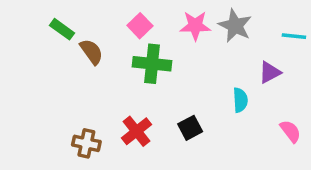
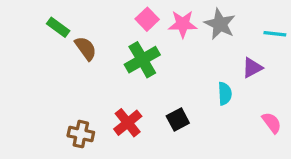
pink square: (140, 26) -> (147, 19), moved
green cross: (152, 64) -> (142, 60), turned -36

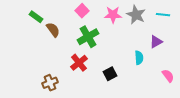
pink square: (147, 19) -> (82, 11), moved
cyan line: (275, 34) -> (163, 15), moved
red cross: (128, 123) -> (79, 63), moved
brown cross: (81, 134) -> (50, 83), turned -35

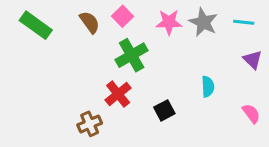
green rectangle: (36, 17) -> (36, 25), moved, size x1.5
brown semicircle: (53, 30) -> (90, 22), moved
purple triangle: (156, 42) -> (253, 60), moved, turned -48
brown cross: (50, 83) -> (90, 124), moved

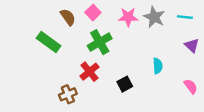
green rectangle: (36, 25) -> (49, 42), moved

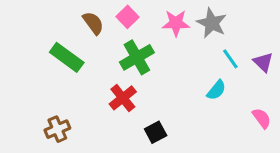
cyan line: (185, 17) -> (230, 59), moved, turned 49
cyan semicircle: (158, 66) -> (216, 90), turned 42
black square: (125, 84) -> (156, 132), moved
brown cross: (68, 94) -> (57, 129), moved

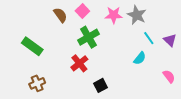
green rectangle: (67, 57) -> (32, 46), moved

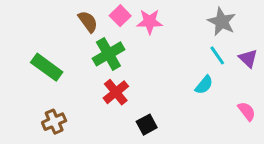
pink star: (114, 15) -> (150, 22), moved
gray star: (137, 15) -> (222, 22), moved
green cross: (88, 37) -> (108, 54), moved

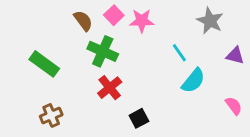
green cross: (108, 54) -> (103, 51), turned -36
cyan line: (217, 55) -> (179, 53), moved
purple triangle: (248, 58) -> (235, 56), turned -30
cyan semicircle: (204, 85) -> (193, 81), size x1.4

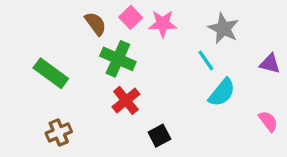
gray star: (210, 21) -> (223, 28), moved

